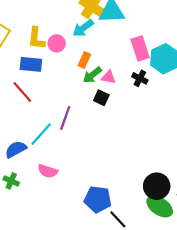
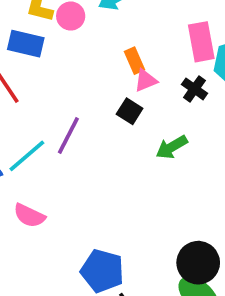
orange rectangle: (84, 60) -> (134, 61), moved, turned -56
green arrow: (92, 75) -> (172, 147), moved
pink triangle: (109, 77) -> (146, 80), turned -42

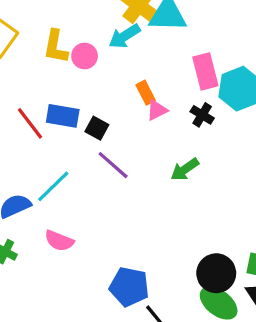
blue rectangle: (26, 44) -> (63, 116), moved
black square: (130, 111) -> (97, 128), moved
purple line: (68, 136) -> (113, 165), moved, turned -72

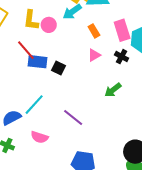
orange rectangle: (146, 93) -> (94, 31), moved
red line: (30, 123) -> (26, 50), moved
purple line: (113, 165) -> (73, 117), moved

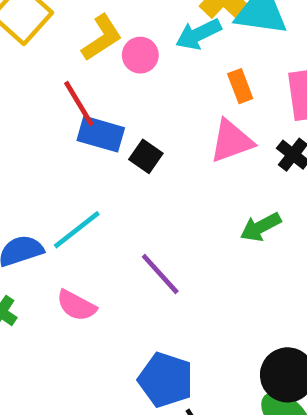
yellow L-shape: (31, 20) -> (102, 38), turned -140
pink triangle: (94, 55) -> (231, 141), size x1.5

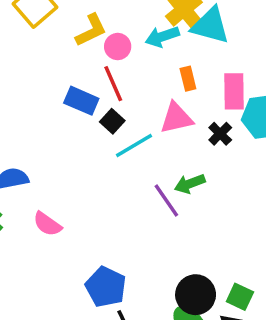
red line: (79, 103) -> (113, 84), moved
cyan line: (77, 230) -> (134, 145), moved
purple line: (160, 274) -> (166, 201), moved

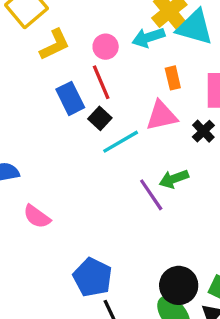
yellow L-shape: (91, 30) -> (55, 45), moved
blue rectangle: (81, 101) -> (70, 98), turned 40

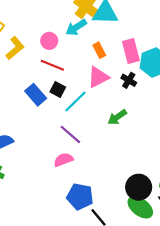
red line: (101, 82) -> (52, 65), turned -30
blue rectangle: (70, 98) -> (36, 95), moved
purple line: (151, 195) -> (70, 134), moved
pink semicircle: (37, 217) -> (63, 160), moved, turned 138

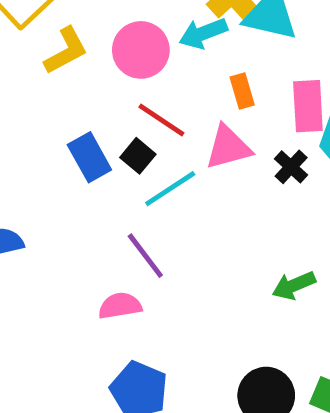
pink circle: (49, 41) -> (141, 50), size x1.5
red line: (52, 65) -> (161, 120), moved
green arrow: (117, 117) -> (294, 285), moved

